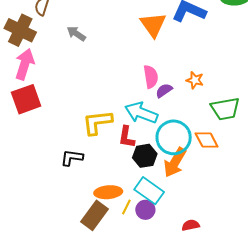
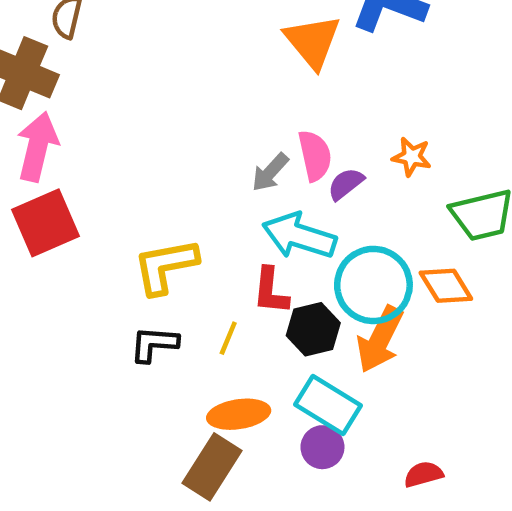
gray arrow: (76, 34) -> (270, 172), moved, turned -78
yellow L-shape: (97, 122) -> (165, 266), moved
yellow line: (126, 207) -> (228, 338), moved

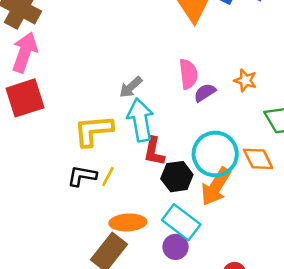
gray arrow: (270, 172) -> (131, 87), moved
cyan arrow: (299, 236) -> (140, 120), moved, turned 57
yellow line: (228, 338) -> (108, 176), moved

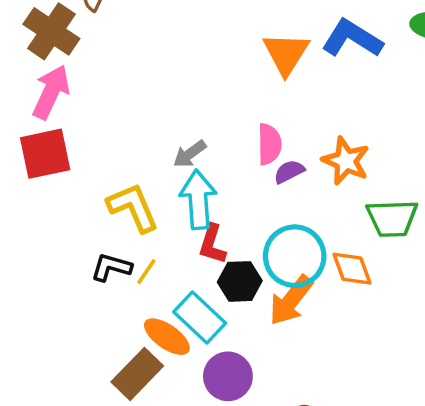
orange star: (245, 80) -> (346, 161), size x1.5
yellow L-shape: (93, 131) -> (133, 207), turned 66
orange ellipse: (128, 222) -> (167, 337), turned 32
cyan rectangle: (181, 222) -> (200, 317), moved
purple circle: (175, 247) -> (228, 376), size x1.4

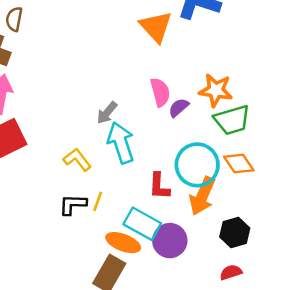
yellow L-shape: (133, 207) -> (77, 160), size x0.7
green trapezoid: (392, 218) -> (232, 120), moved
red L-shape: (212, 244) -> (159, 186), moved
black hexagon: (240, 281) -> (235, 232), moved
purple circle: (228, 376) -> (170, 241), moved

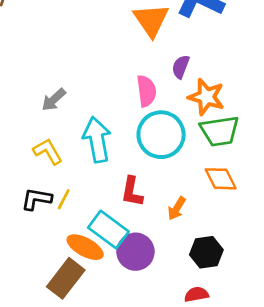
purple semicircle: (179, 108) -> (181, 67), moved, turned -35
gray arrow: (107, 113) -> (54, 100), moved
cyan circle: (197, 165) -> (161, 135), moved
orange arrow: (202, 196) -> (177, 208), size x0.6

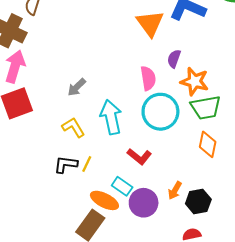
orange diamond: (221, 179) -> (208, 144), turned 40
red L-shape: (132, 192) -> (139, 156), turned -60
orange arrow: (177, 208) -> (175, 190), moved
cyan rectangle: (108, 230) -> (122, 186), size x0.7

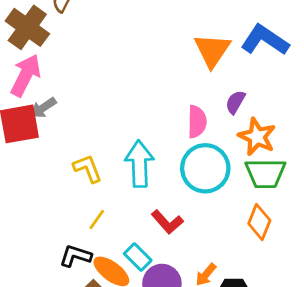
gray arrow: (77, 87) -> (43, 108), moved
black L-shape: (66, 164) -> (76, 256), moved

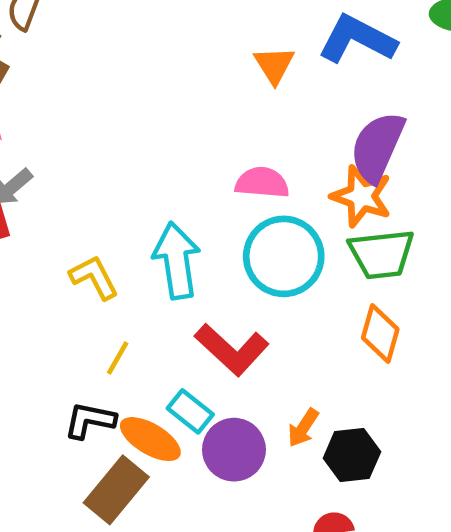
orange triangle: (212, 50) -> (274, 65), size x0.7
purple semicircle: (235, 102) -> (377, 147), moved, size x1.8
pink semicircle: (197, 122) -> (262, 183), turned -80
red L-shape: (167, 222) -> (232, 350), size x1.4

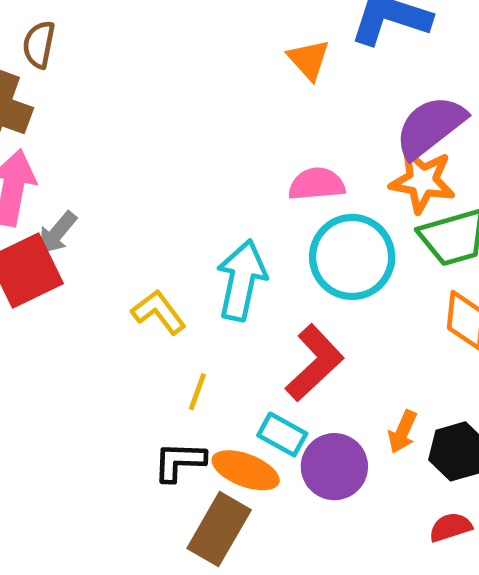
purple semicircle: (377, 147) -> (430, 127), turned 38
cyan arrow: (177, 261) -> (242, 280), turned 30
red L-shape: (232, 350) -> (314, 363), turned -76

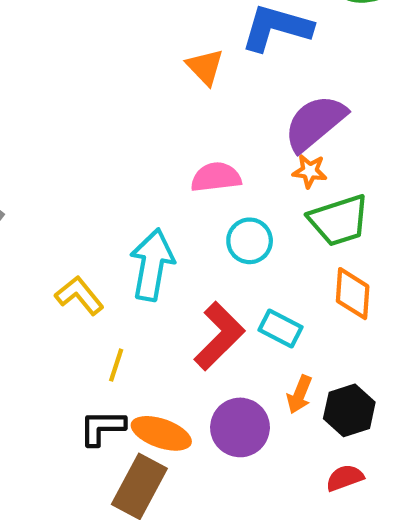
orange star: (422, 181) -> (310, 171), size x0.6
cyan circle: (352, 257) -> (250, 241), size x0.6
cyan rectangle: (282, 434) -> (280, 329), moved

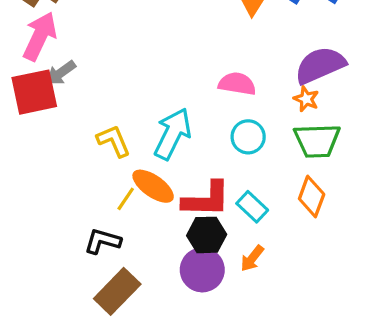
red L-shape: (219, 336) -> (206, 199), turned 30
black hexagon: (349, 410) -> (207, 235), moved
orange ellipse: (161, 433) -> (153, 186), moved

